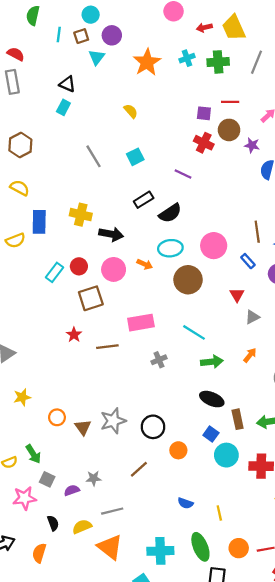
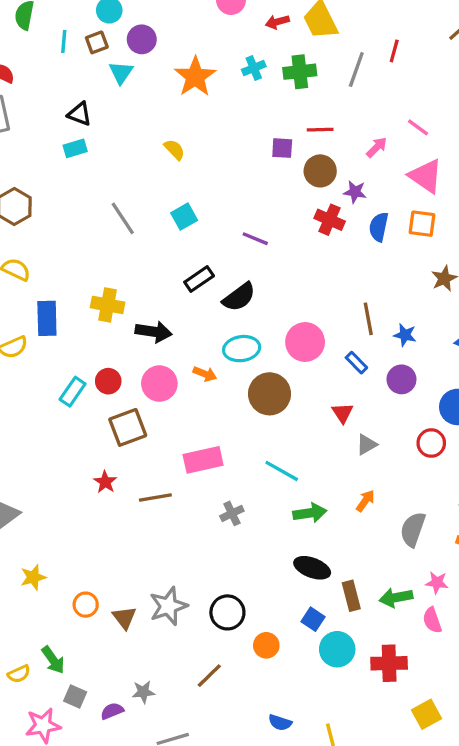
cyan rectangle: (63, 107) -> (75, 148), turned 48
red cross: (204, 143) -> (330, 220), moved

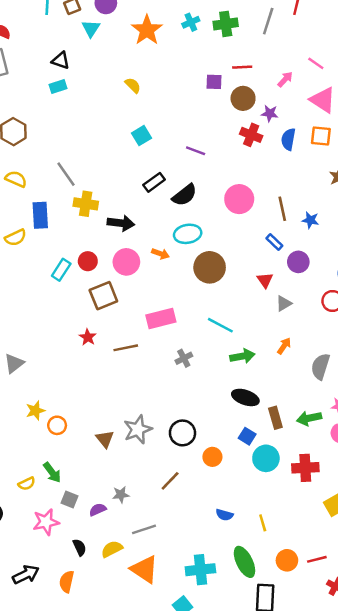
gray line: (123, 218) -> (66, 174), moved
pink circle: (305, 342) -> (239, 199), moved
purple circle: (401, 379) -> (298, 262), moved
orange circle: (86, 605) -> (57, 425), moved

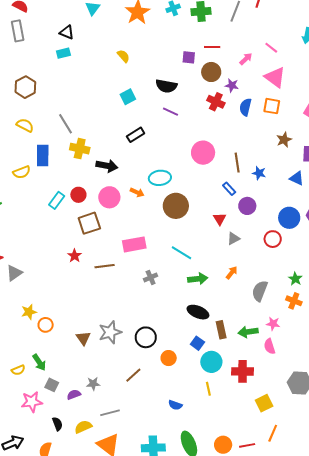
black semicircle: (185, 195) -> (166, 86), moved, turned 45
yellow line: (263, 523) -> (208, 389), moved

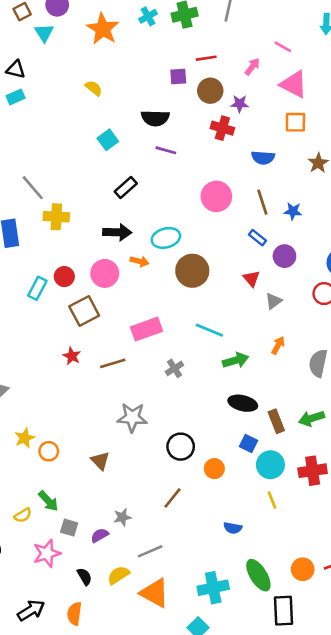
blue semicircle: (245, 107) -> (263, 158), moved, turned -90
black arrow: (107, 166) -> (117, 232), moved
gray star: (110, 332) -> (132, 417), moved, turned 30

